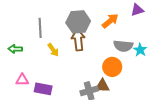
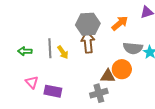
gray line: (40, 28) -> (50, 48), moved
pink triangle: (22, 80) -> (32, 82), turned 48
brown triangle: (102, 86) -> (108, 76), moved

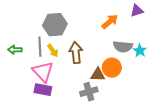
gray hexagon: (88, 24) -> (55, 25), moved
brown arrow: (88, 42) -> (76, 53), moved
pink triangle: (32, 82) -> (43, 72), moved, size x1.6

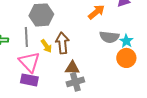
yellow arrow: (53, 51) -> (46, 46), moved
orange circle: (112, 68) -> (126, 58), moved
brown triangle: (98, 75) -> (72, 68), moved

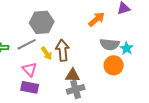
gray line: (26, 37) -> (27, 44), turned 66
orange circle: (126, 58) -> (114, 65), moved
pink triangle: (29, 62) -> (30, 69), size x0.7

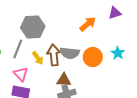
gray line: (27, 44) -> (18, 49), turned -42
gray semicircle: (110, 44) -> (70, 53), moved
orange circle: (114, 65) -> (93, 57), moved

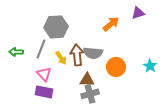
cyan star: (118, 53) -> (150, 66), moved
orange circle: (93, 57) -> (116, 67), moved

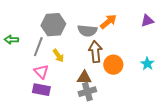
purple triangle: (138, 13) -> (147, 21), moved
green arrow: (16, 52) -> (11, 40), moved
gray semicircle: (93, 53) -> (87, 31), moved
brown arrow: (77, 55) -> (95, 52), moved

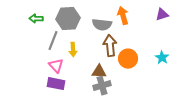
orange arrow: (108, 22) -> (123, 16), turned -66
green arrow: (11, 40) -> (36, 19), moved
yellow arrow: (58, 56) -> (73, 50), turned 32

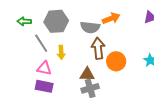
orange arrow: (123, 16) -> (111, 18), turned 84
gray line: (53, 41) -> (41, 43), turned -54
pink triangle: (56, 66) -> (44, 68), turned -35

